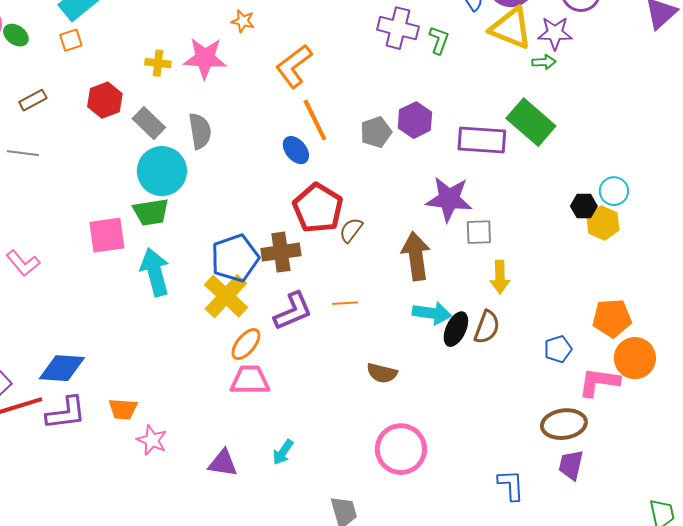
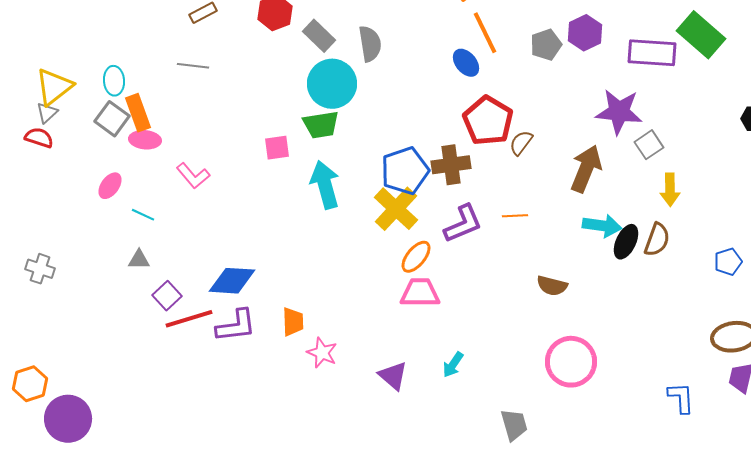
gray square: (479, 232) -> (649, 145), turned -32
pink square: (107, 235) -> (277, 148), size x0.7
brown arrow: (416, 256) -> (586, 169), turned 30
orange trapezoid: (123, 409) -> (293, 322), turned -96
purple triangle: (223, 463) -> (393, 376), turned 32

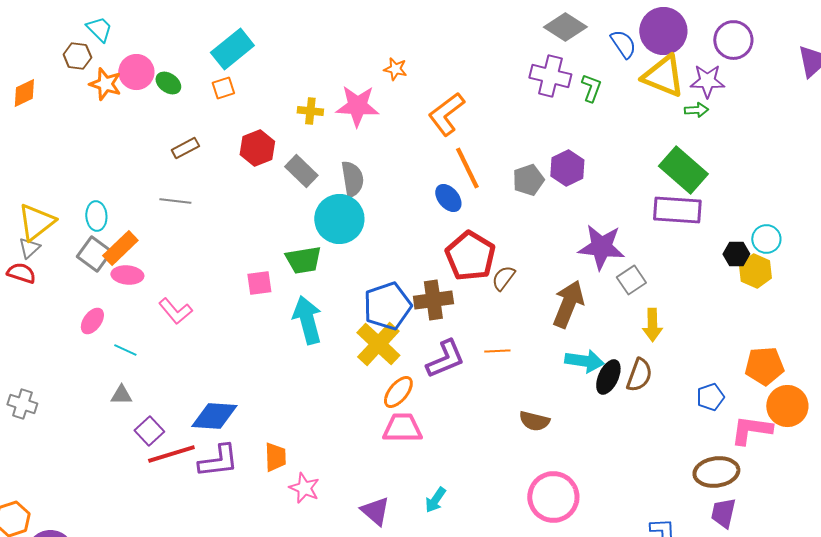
purple rectangle: (652, 53) -> (677, 210), moved
cyan circle: (332, 84) -> (339, 219), moved
orange rectangle: (138, 113) -> (120, 248), turned 66

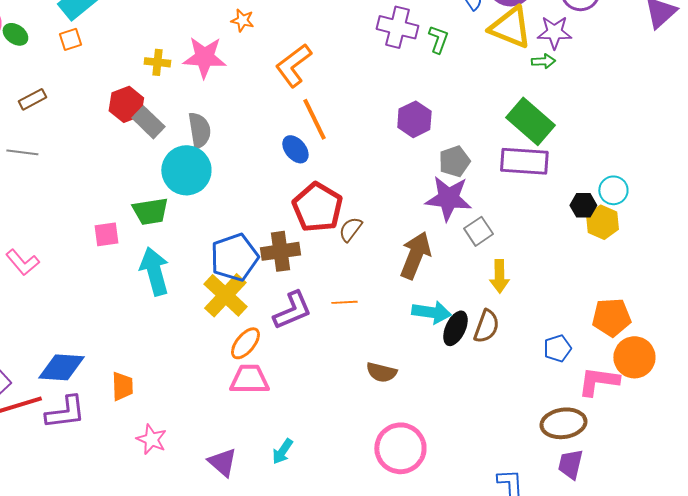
red hexagon: (257, 148) -> (126, 104), moved
gray pentagon: (528, 180) -> (454, 161), moved
orange trapezoid: (275, 457) -> (122, 386), moved

